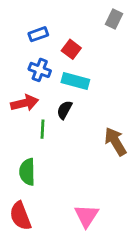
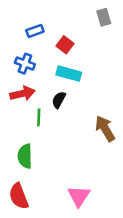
gray rectangle: (114, 19) -> (104, 17), turned -42
blue cross: (40, 70) -> (25, 64), moved

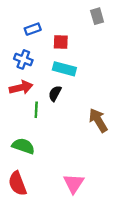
red square: (65, 45) -> (61, 42), turned -35
green semicircle: (25, 156) -> (23, 146), turned 110

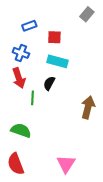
gray rectangle: (97, 16) -> (87, 14), turned 56
red arrow: (21, 88) -> (19, 78), turned 84
brown arrow: (98, 120) -> (88, 107), turned 45

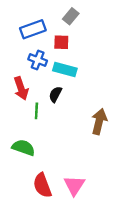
gray rectangle: (87, 14) -> (71, 16), moved
blue rectangle: (29, 26) -> (33, 29), size x1.5
blue cross: (21, 53) -> (38, 60), moved
red semicircle: (16, 164) -> (42, 185), moved

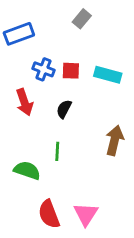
blue rectangle: (33, 29) -> (19, 34), moved
red square: (61, 42) -> (71, 71), moved
cyan rectangle: (65, 69) -> (108, 75), moved
green line: (36, 111) -> (57, 151), moved

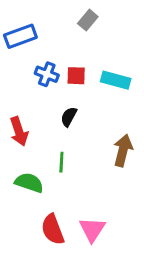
red arrow: (24, 102) -> (19, 131), moved

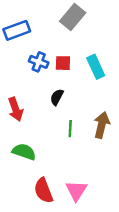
gray rectangle: (88, 20) -> (73, 17), size x1.5
cyan rectangle: (116, 80) -> (96, 67), turned 50
green line: (61, 162) -> (70, 129), moved

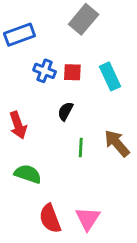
brown arrow: (102, 125) -> (117, 143), turned -55

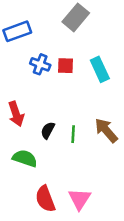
black semicircle: (65, 111) -> (48, 130), moved

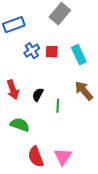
blue cross: (40, 64) -> (32, 51), turned 35
black semicircle: (48, 130) -> (38, 95), moved
brown arrow: (106, 130) -> (84, 91), moved

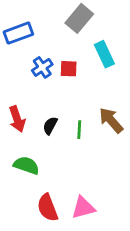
cyan rectangle: (79, 55) -> (104, 54), moved
green line: (58, 106) -> (79, 130), moved
pink triangle: (63, 157) -> (83, 208), turned 42

